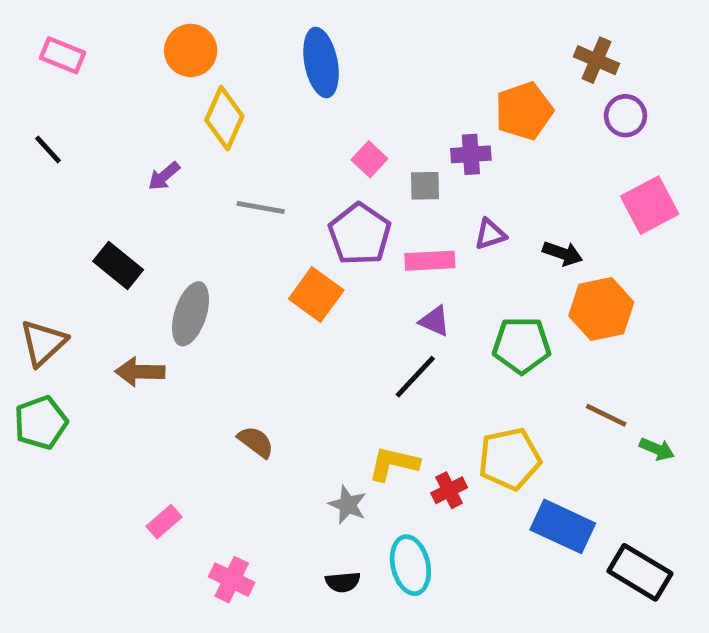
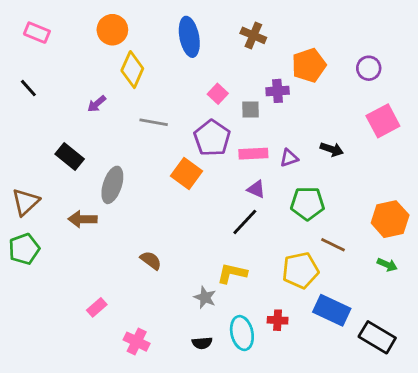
brown cross: (596, 60) -> (253, 35), moved
purple triangle: (490, 234) -> (289, 158), moved
orange hexagon: (601, 309) -> (390, 219), moved
brown line: (606, 415) -> (333, 245), moved
red cross: (449, 490) -> (278, 320), moved, turned 30

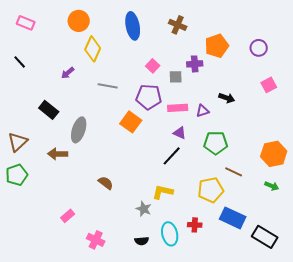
pink square: (383, 121) -> (269, 85), size x0.7
purple pentagon: (212, 138) -> (149, 97), turned -30
black arrow: (332, 149) -> (227, 98), moved

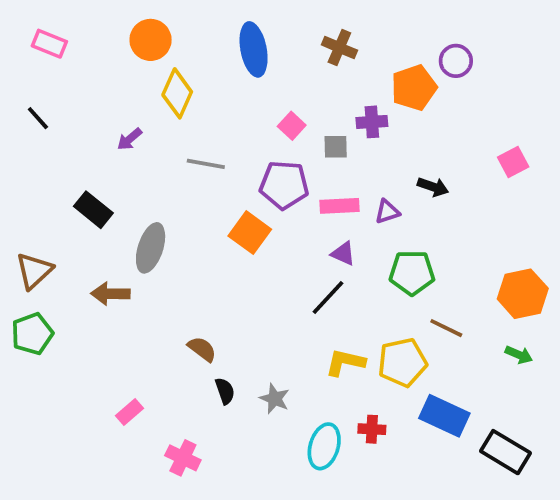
purple circle: (259, 48) -> (456, 61), moved
yellow L-shape: (163, 192) -> (345, 362), moved
cyan ellipse: (170, 234) -> (324, 446), turned 30
black semicircle: (142, 241) -> (225, 391), moved, turned -104

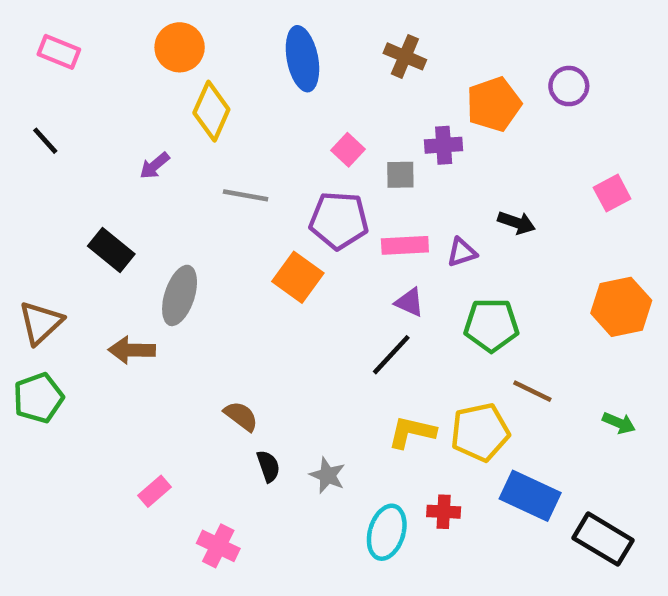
purple circle: (456, 61) -> (569, 86), moved
orange hexagon: (523, 294) -> (621, 307), moved

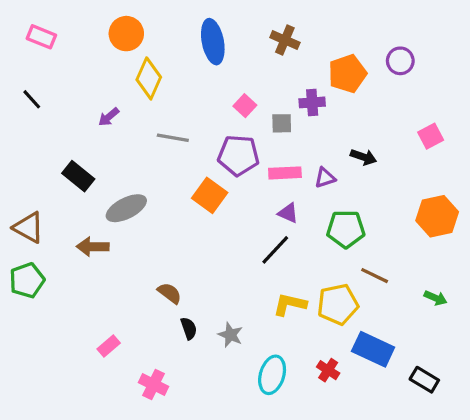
gray ellipse: (180, 295) -> (126, 208), turned 45
brown triangle: (41, 323) -> (29, 227), turned -48
red cross: (444, 512) -> (328, 370), moved, turned 30
black rectangle: (603, 539) -> (424, 380), size x0.7

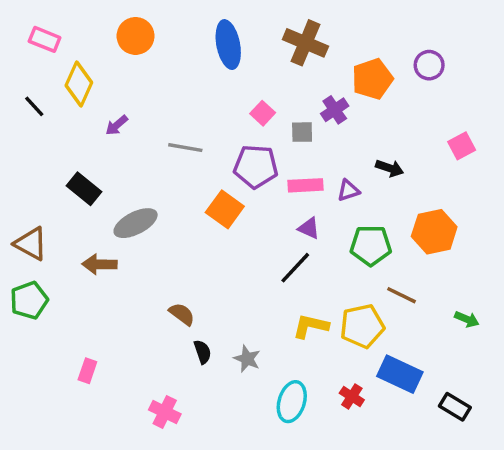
brown cross: (285, 40) -> (305, 43), size x1.4
yellow diamond: (149, 78) -> (79, 84), moved
purple cross: (312, 102) -> (335, 110), turned -30
orange hexagon: (437, 216) -> (434, 232), moved
pink rectangle: (109, 346) -> (87, 371), moved, turned -30

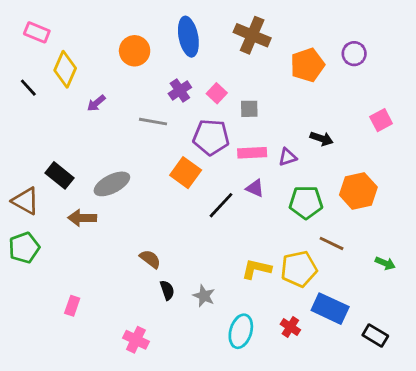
orange circle: (136, 36) -> (135, 51), moved
purple cross: (335, 110) -> (180, 90), moved
black rectangle: (84, 189) -> (59, 175), moved
black line: (295, 268) -> (221, 205), moved

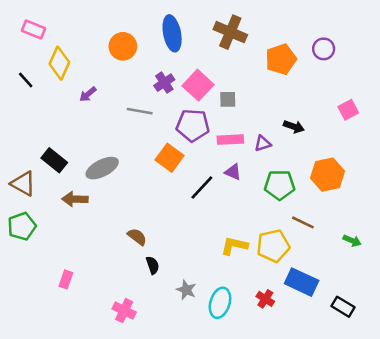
pink square: (217, 93) -> (198, 85), size x1.6
gray star: (204, 296) -> (186, 290), moved

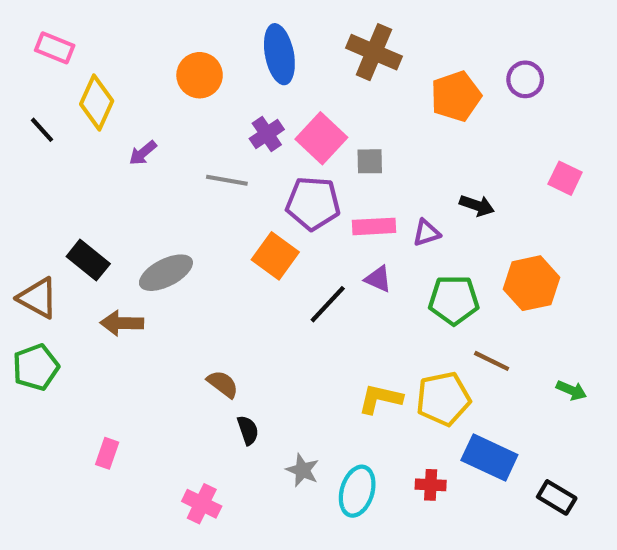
pink square: (348, 110) -> (565, 178), turned -36
red cross: (265, 299) -> (431, 485), turned -30

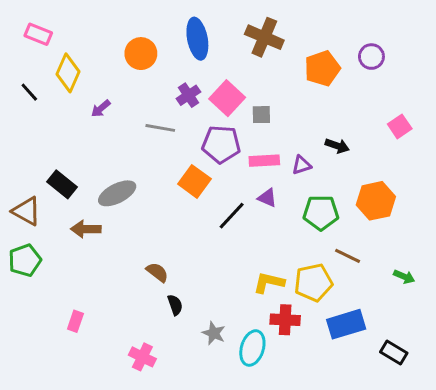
pink square: (565, 178) -> (400, 126), turned 30
blue rectangle: (489, 458) -> (346, 324), turned -42
red cross: (431, 485) -> (285, 320), moved, size x1.4

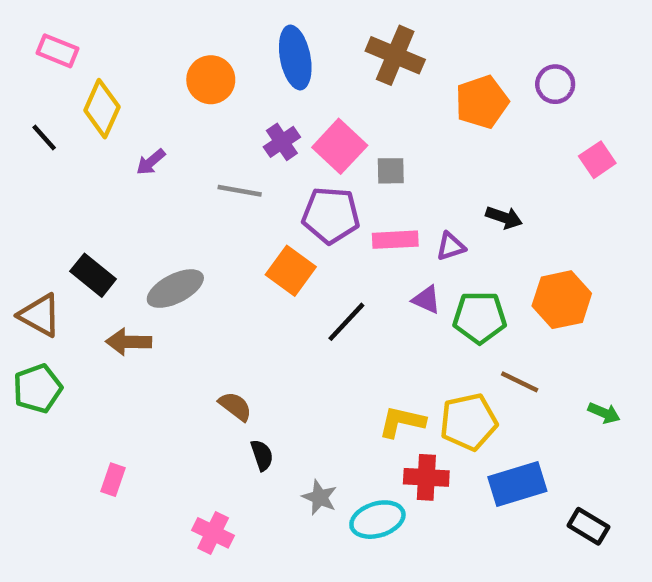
pink square: (400, 126) -> (597, 160), moved
purple triangle: (267, 198) -> (426, 300), moved
cyan ellipse: (252, 348) -> (377, 520), turned 56

